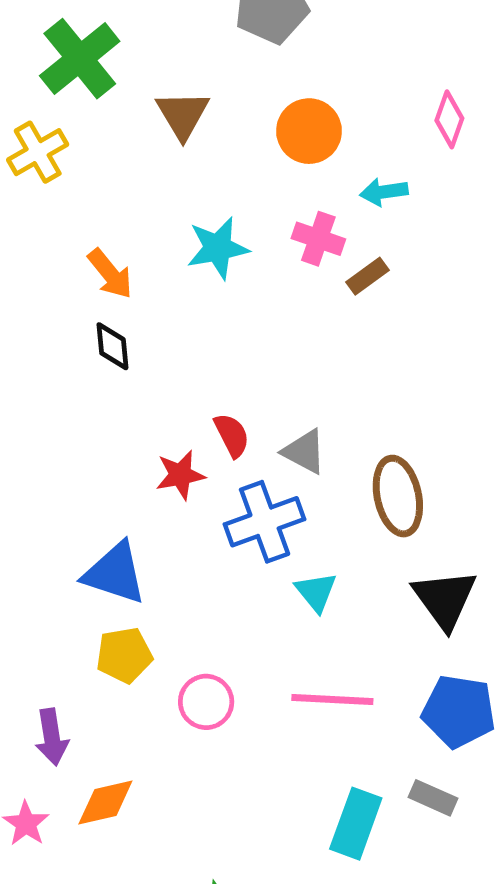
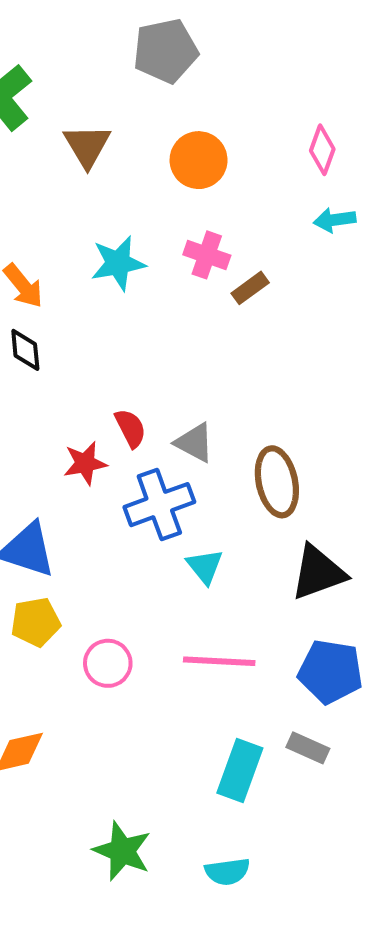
cyan arrow: (384, 192) -> (335, 220), moved
black triangle: (445, 599) -> (318, 573), turned 46

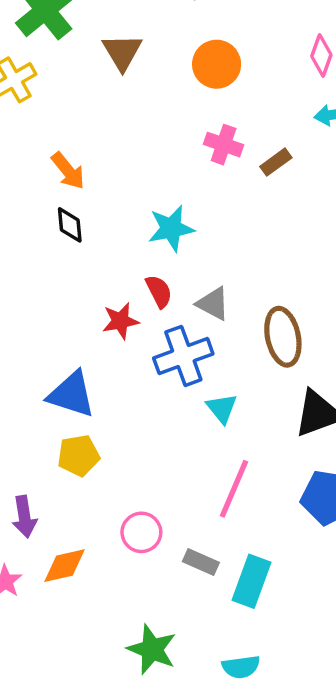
cyan star: (118, 263) -> (171, 228), moved
brown rectangle: (250, 288) -> (276, 162), moved
pink line: (219, 661) -> (234, 489), turned -70
pink circle: (108, 663) -> (141, 532), moved
gray rectangle: (308, 748) -> (201, 562), moved

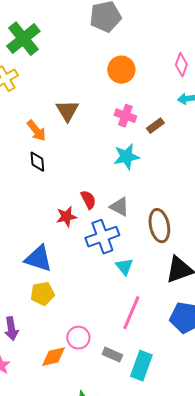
brown triangle: (122, 52) -> (67, 111), moved
cyan star: (171, 228) -> (126, 157), moved
orange diamond: (65, 566) -> (53, 357), moved

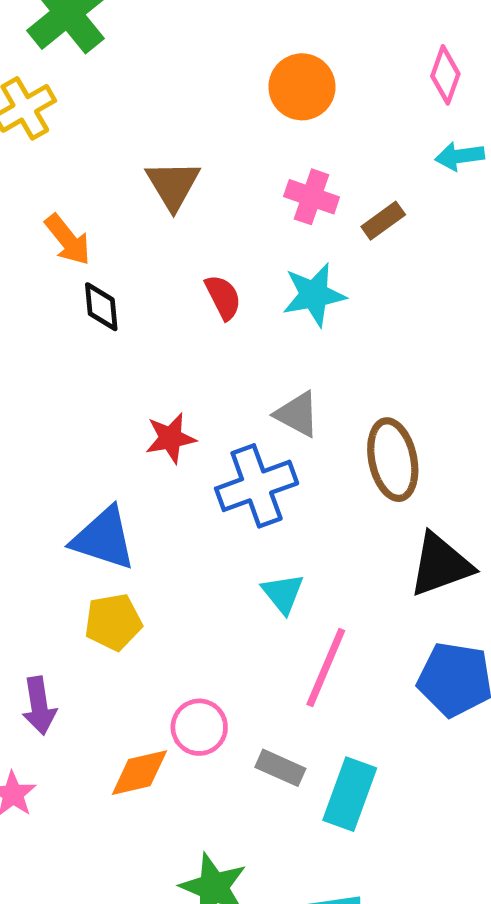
orange arrow: (36, 131) -> (68, 240), moved
red semicircle: (88, 200) -> (223, 297), moved
cyan triangle: (124, 267) -> (283, 593), moved

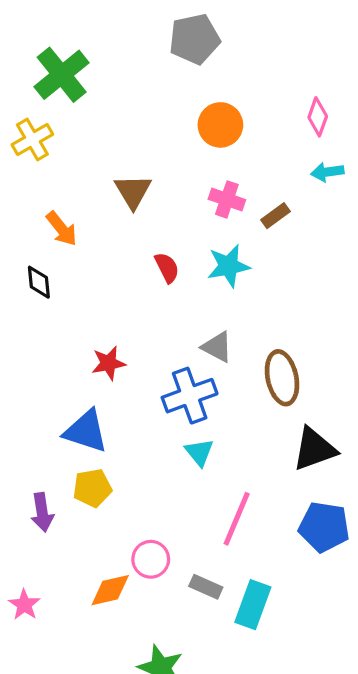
black diamond: (101, 307) -> (39, 282), moved
red star: (171, 438) -> (109, 363), moved
cyan triangle: (283, 593) -> (199, 452), moved
purple arrow: (39, 706) -> (42, 512), moved

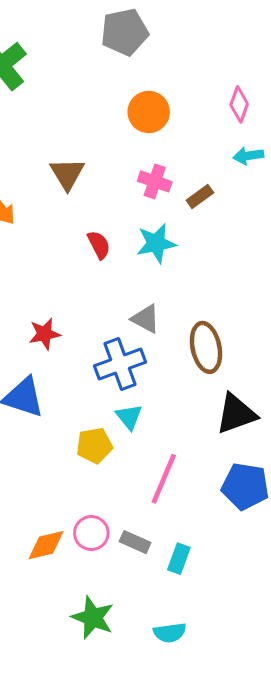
yellow pentagon: (92, 488) -> (94, 446), moved
pink circle: (151, 559) -> (91, 533), moved
cyan rectangle: (253, 605) -> (179, 559), size x0.7

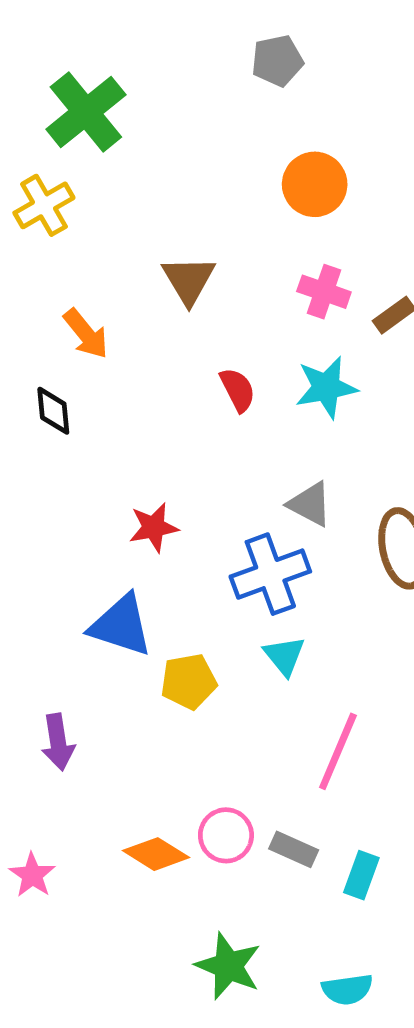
gray pentagon: (125, 32) -> (277, 61), size x0.7
yellow pentagon: (94, 446) -> (189, 681), moved
orange diamond: (46, 545) -> (156, 854), turned 45

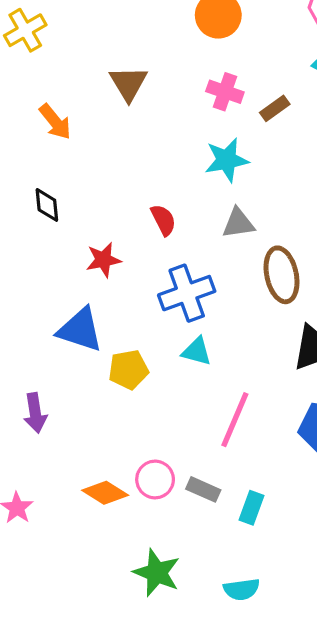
red semicircle: (238, 390) -> (163, 220), moved
black diamond: (53, 411) -> (47, 205), moved
gray triangle: (310, 504) -> (238, 223), moved, turned -36
cyan triangle: (284, 656) -> (197, 351), turned -36

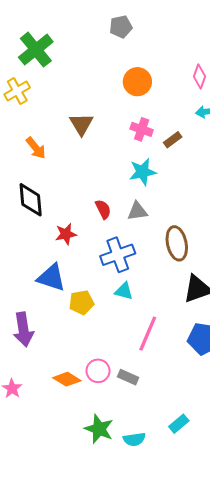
black diamond: (47, 205) -> (31, 200), size x1.6
gray triangle: (238, 223) -> (137, 211), moved
purple arrow: (35, 413) -> (23, 329), size x1.4
cyan rectangle: (252, 508) -> (179, 424), moved, turned 30
cyan semicircle: (242, 589) -> (134, 439), moved

